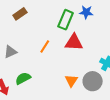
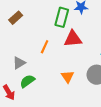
gray triangle: (10, 52) -> (19, 63), moved
orange triangle: (71, 81) -> (68, 77), moved

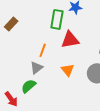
gray triangle: (19, 63) -> (37, 68), moved
orange triangle: (68, 77) -> (68, 70), moved

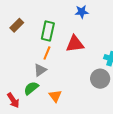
green rectangle: (57, 19) -> (48, 31), moved
orange triangle: (68, 70) -> (55, 96), moved

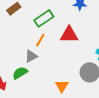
green rectangle: (48, 31) -> (44, 18), turned 36
orange triangle: (55, 96) -> (62, 86), moved

